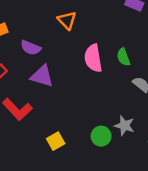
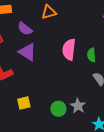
orange triangle: (67, 20) -> (49, 12), moved, turned 42

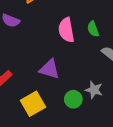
purple triangle: (27, 52) -> (49, 69), moved
yellow square: (24, 103) -> (33, 104), size x1.5

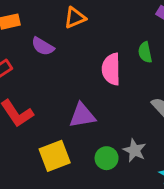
green semicircle: (93, 29) -> (145, 52), moved
purple triangle: (49, 69) -> (82, 115), turned -35

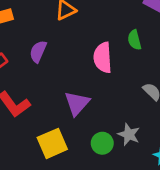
purple semicircle: (43, 46) -> (38, 52), moved, turned 85
purple triangle: (82, 115) -> (77, 103), turned -36

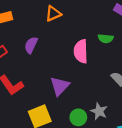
green semicircle: (134, 40) -> (106, 38), turned -72

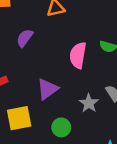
gray star: (99, 111) -> (89, 103), moved

